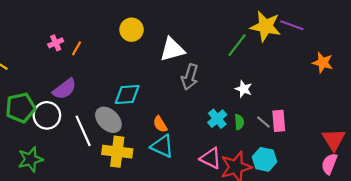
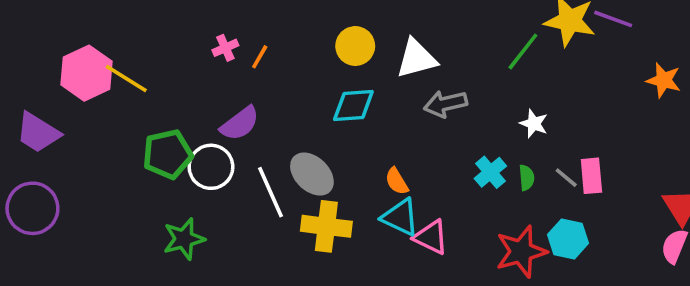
yellow circle: (132, 30) -> (355, 46), moved
gray arrow: (190, 77) -> (445, 104), turned 60
cyan diamond: (127, 94) -> (353, 106), moved
pink triangle: (211, 158) -> (431, 237), moved

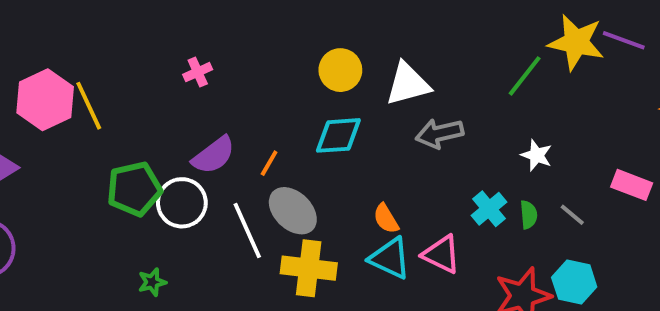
orange line: (260, 57) -> (269, 163), moved
yellow line: (126, 78) -> (89, 106), turned 33
pink rectangle: (591, 176) -> (632, 185), moved, turned -64
pink triangle: (431, 237) -> (441, 254), moved
green star: (184, 239) -> (152, 282), size x0.6

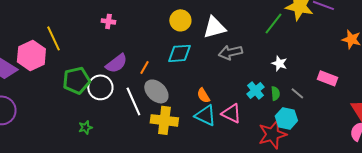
pink cross: (198, 72) -> (108, 21), turned 32
pink hexagon: (45, 100) -> (31, 55), moved
cyan hexagon: (574, 282) -> (286, 118), moved

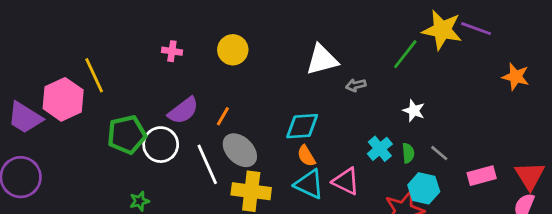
yellow circle: (180, 20) -> (233, 50), moved
gray arrow: (230, 52) -> (356, 85), moved, size x0.6
cyan diamond: (179, 53) -> (302, 126), moved
pink rectangle: (327, 78) -> (482, 176), moved, turned -36

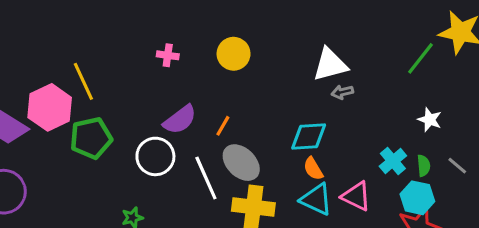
gray arrow: (356, 85) -> (342, 92), moved
green pentagon: (127, 135) -> (91, 138), moved
cyan hexagon: (424, 188) -> (417, 198), moved

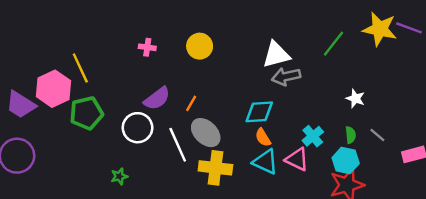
green line: (420, 58) -> (334, 44), moved
gray arrow: (342, 92) -> (286, 77), size x1.6
cyan cross: (393, 161) -> (313, 136), moved

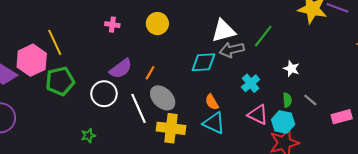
green line: (334, 44) -> (263, 36), moved
cyan diamond: (259, 112) -> (203, 62), moved
cyan cross: (313, 136) -> (251, 83), moved
pink triangle: (297, 159) -> (258, 115), moved

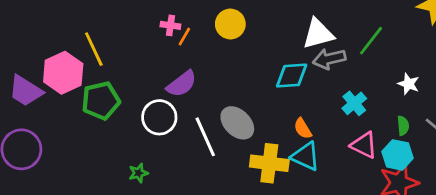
orange line: (150, 73) -> (184, 37), moved
yellow cross: (171, 128) -> (269, 163), moved

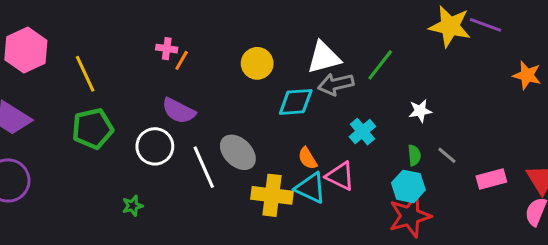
yellow circle: (230, 24) -> (257, 63), moved
pink hexagon: (63, 73) -> (26, 50), moved
purple semicircle: (182, 84) -> (179, 111), turned 64
white star: (409, 84) -> (420, 111), turned -30
pink triangle: (364, 145) -> (340, 176), moved

